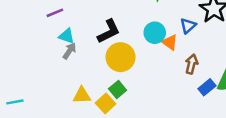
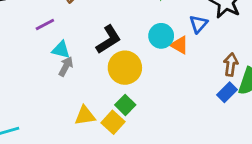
brown arrow: (191, 64) -> (231, 64), moved

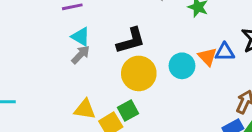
blue triangle: (198, 24) -> (225, 52), turned 30
cyan circle: (161, 36) -> (182, 66), moved
orange triangle: (180, 45) -> (207, 57), moved

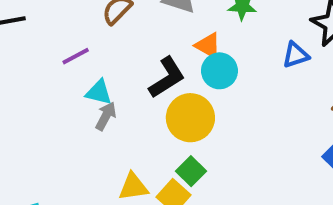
orange triangle: (207, 57) -> (208, 46), moved
cyan circle: (182, 66) -> (219, 71), moved

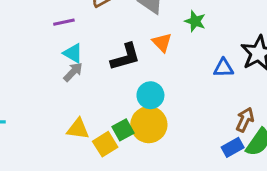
cyan circle: (219, 71) -> (150, 95), moved
yellow circle: (190, 118) -> (149, 125), moved

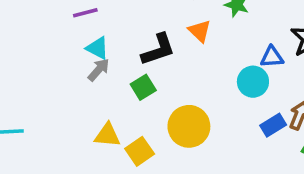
cyan circle: (150, 95) -> (253, 82), moved
green square: (123, 130) -> (143, 87), moved
blue rectangle: (233, 147) -> (273, 125), moved

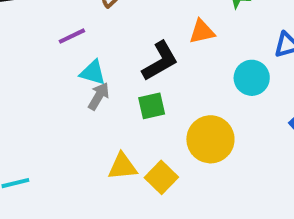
orange triangle: (200, 31) -> (202, 32), turned -45
cyan circle: (253, 82) -> (252, 78), moved
green square: (143, 87) -> (152, 106), turned 30

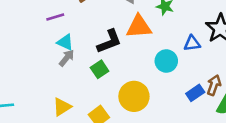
orange triangle: (202, 32) -> (139, 27), size x1.5
green square: (152, 106) -> (100, 69), turned -30
yellow triangle: (122, 166) -> (62, 107), moved, turned -36

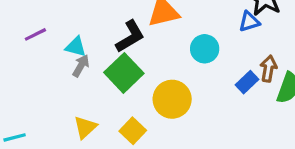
purple line: (55, 17) -> (35, 34), moved
blue triangle: (192, 43) -> (249, 22), moved
green square: (100, 69) -> (124, 73), size x1.6

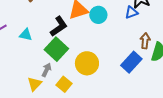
cyan circle: (205, 49) -> (98, 15), moved
gray arrow: (81, 66) -> (47, 70), moved
blue rectangle: (247, 82) -> (131, 62), moved, size x1.5

